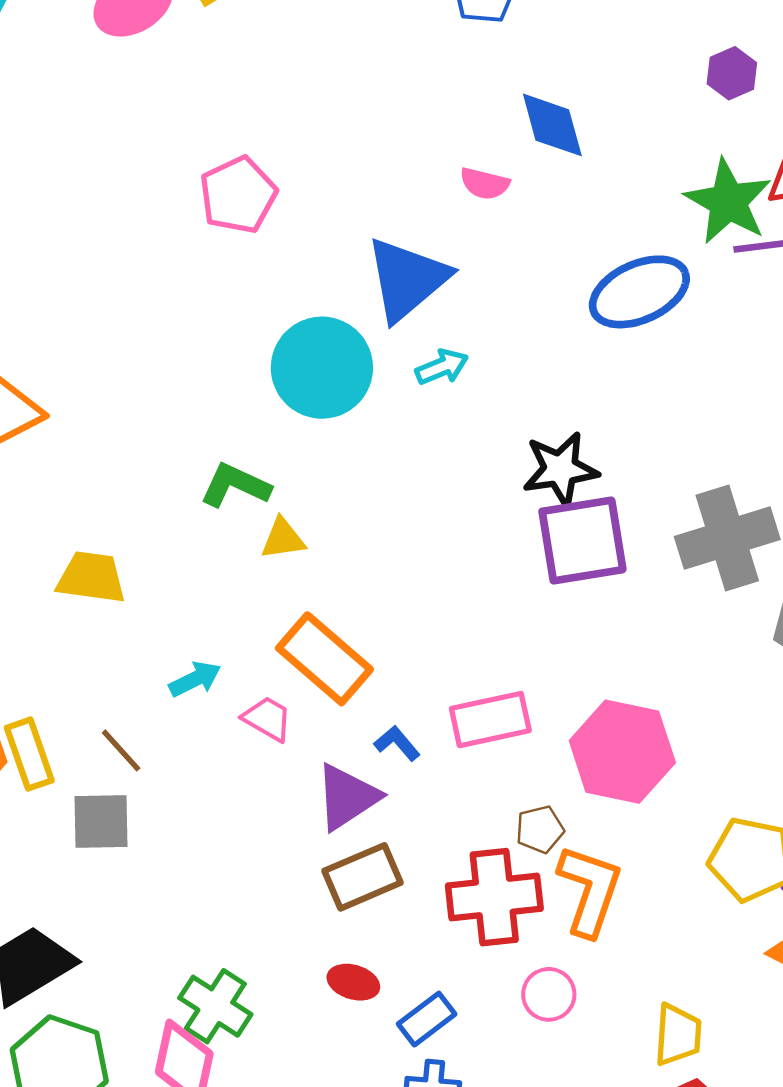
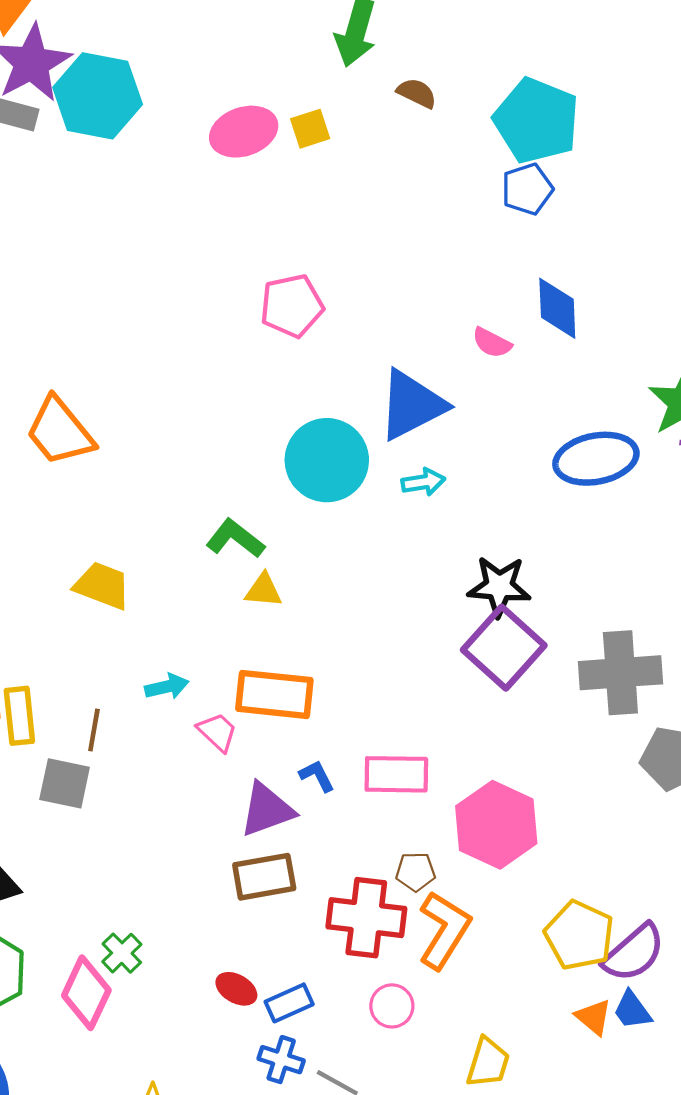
purple square: (582, 540) -> (504, 648), turned 38
orange rectangle: (324, 659) -> (274, 694), turned -48
brown line: (121, 750) -> (94, 730), turned 39
red ellipse: (353, 982) -> (236, 989), moved
green cross: (215, 1006) -> (122, 953), size x0.7

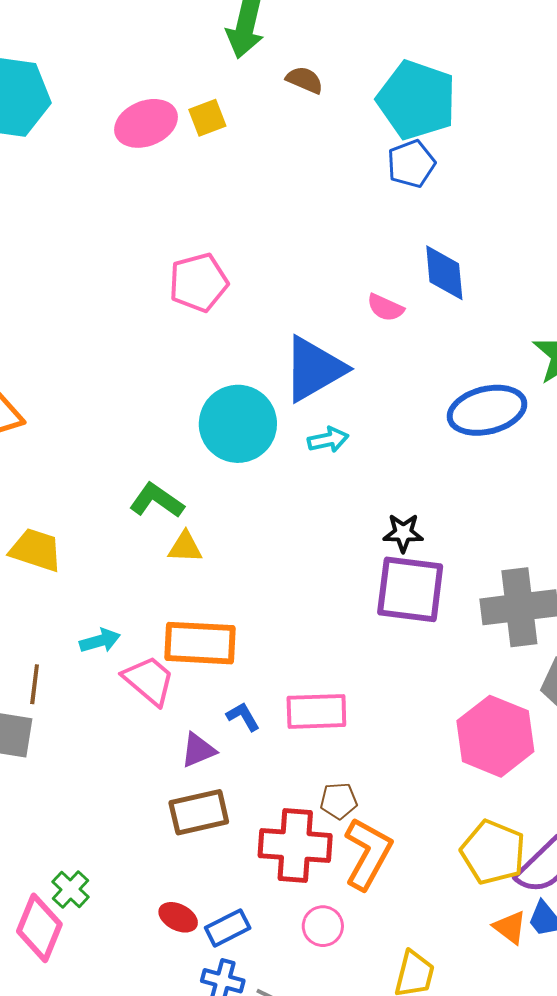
black star: (499, 586) -> (403, 533), size x0.7
purple square: (504, 648) -> (410, 589), turned -32
pink trapezoid: (217, 732) -> (149, 680), size x1.4
purple triangle: (267, 810) -> (198, 750), size x0.7
pink hexagon: (496, 825) -> (495, 736), moved

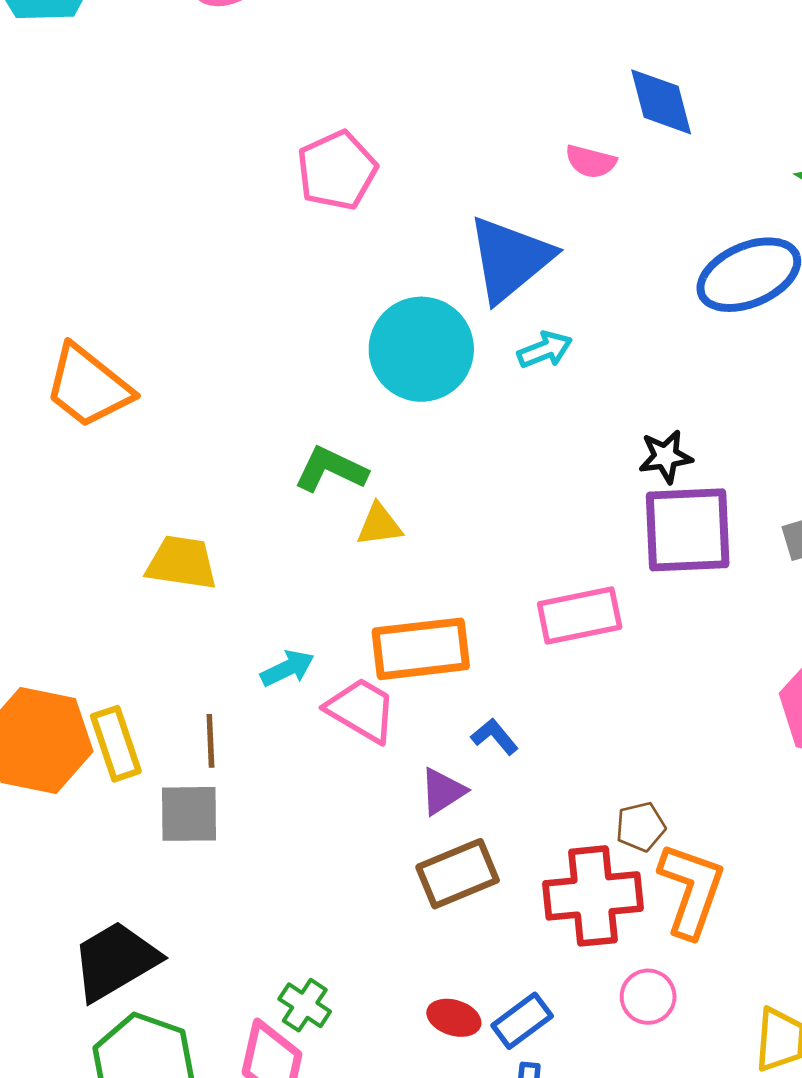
pink rectangle: (316, 711) -> (580, 616), moved

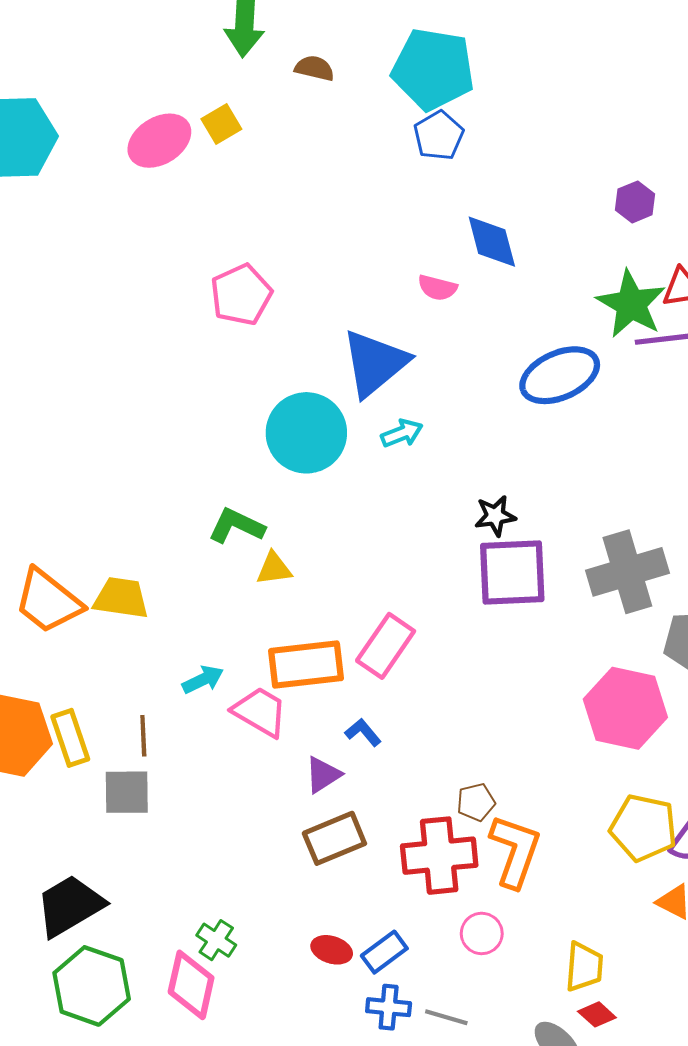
orange trapezoid: (88, 386) -> (48, 601), moved
pink rectangle: (580, 616) -> (386, 646), moved, turned -44

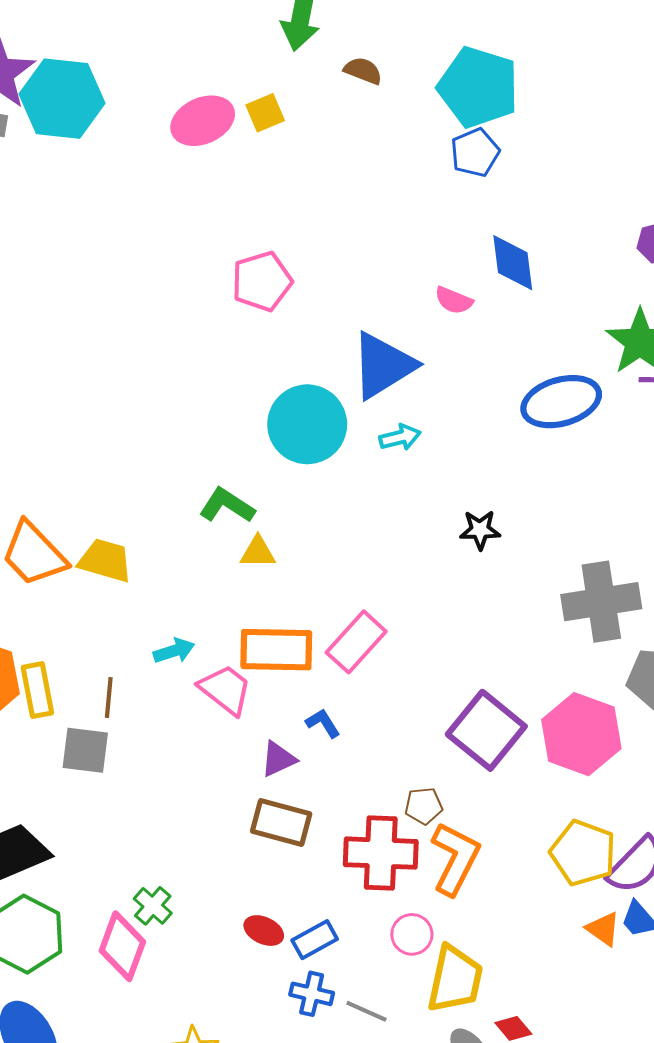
purple square: (512, 573) -> (486, 730), moved, turned 34
brown rectangle: (334, 838) -> (281, 822), turned 30
yellow trapezoid: (584, 967) -> (455, 979), moved, size x1.4

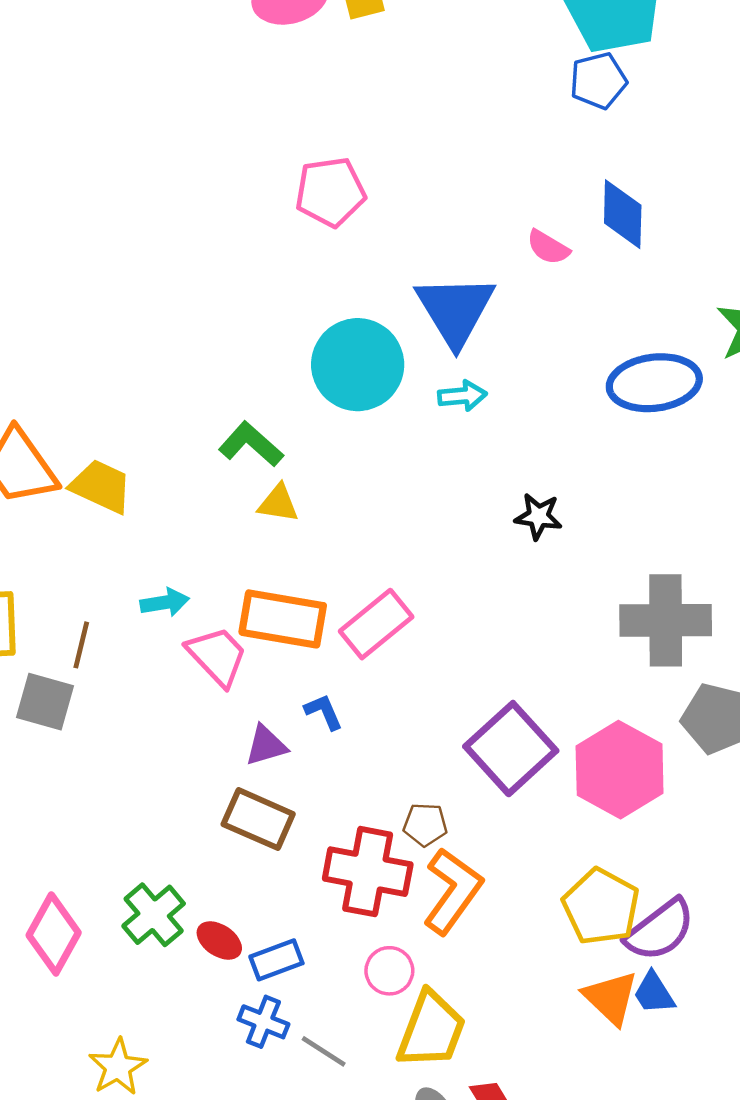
blue triangle: (383, 365) -> (455, 310), turned -38
green cross: (153, 906) -> (154, 915), moved, size x1.4
orange triangle: (603, 929) -> (611, 998), size x1.4

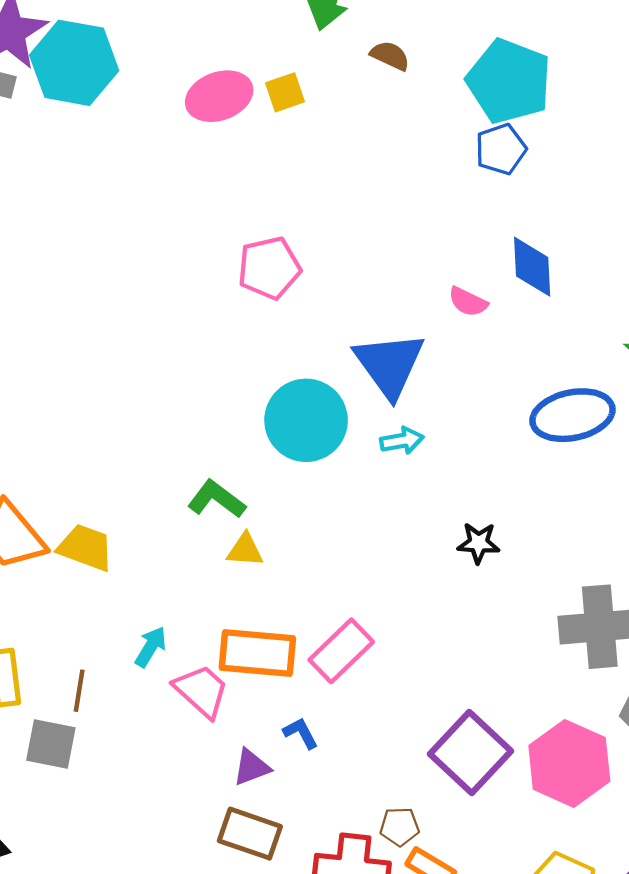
cyan arrow: (165, 602) -> (151, 647), turned -45

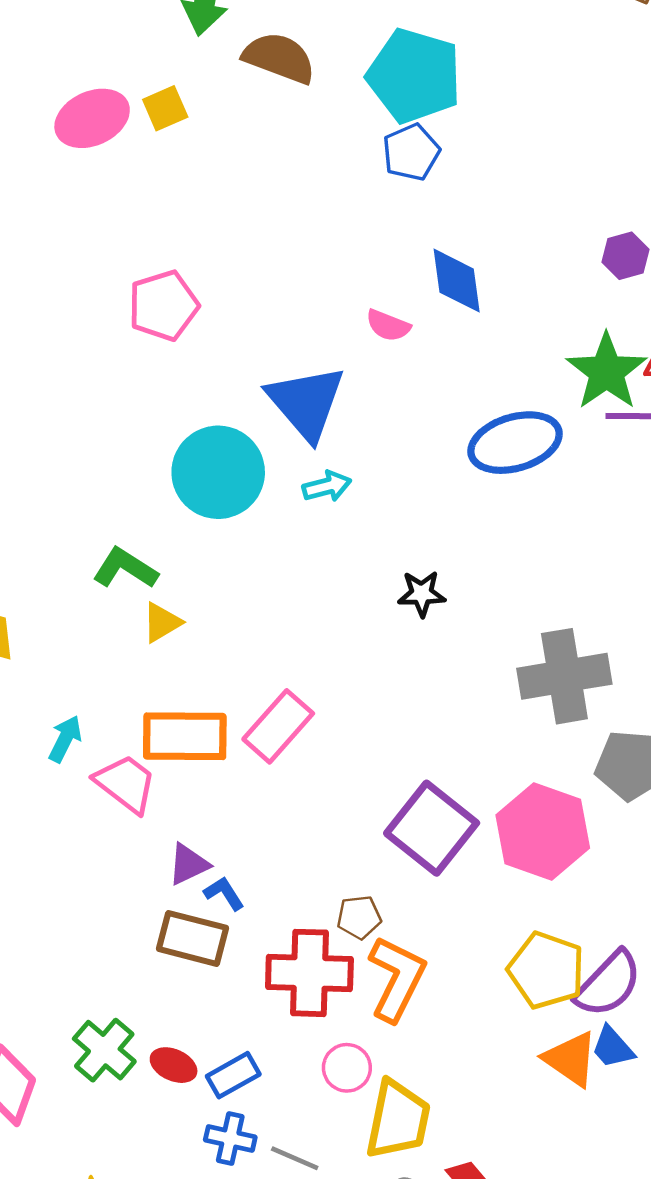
brown semicircle: (390, 56) -> (279, 58), size x1.6
yellow triangle: (245, 550) -> (162, 622), turned -30
blue L-shape: (301, 733) -> (224, 893), moved

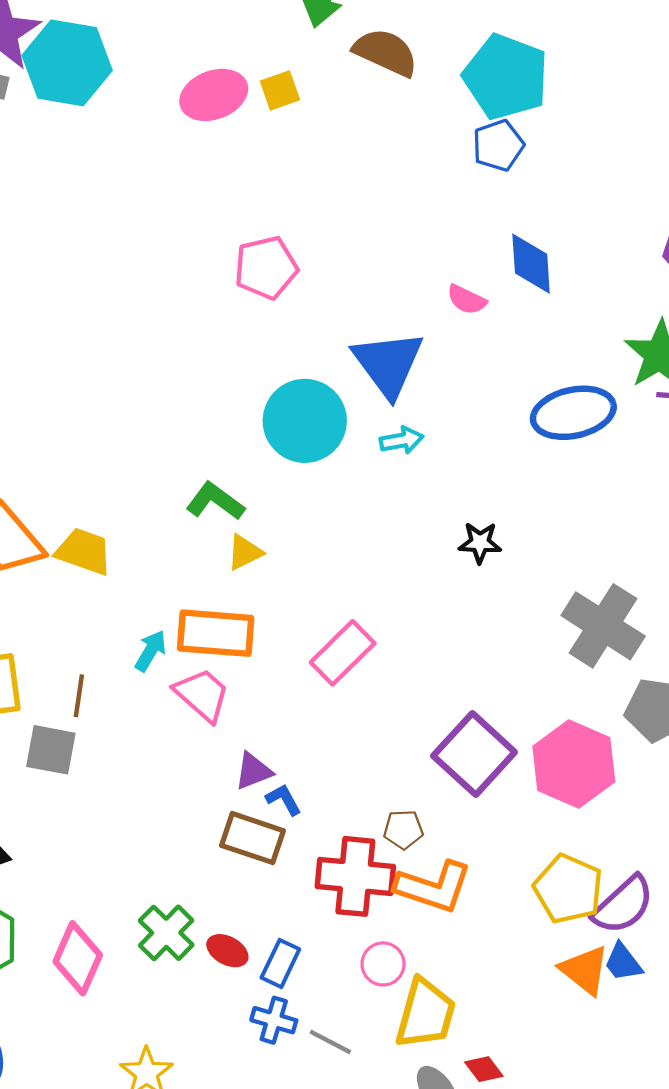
gray cross: (564, 676) -> (603, 626), turned 38
orange rectangle: (185, 736) -> (216, 633), moved
orange L-shape: (397, 979) -> (433, 887), turned 78
blue rectangle: (233, 1075) -> (280, 963), turned -39

